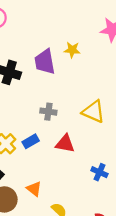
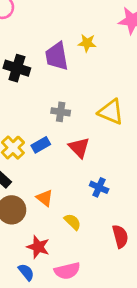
red triangle: (65, 144) -> (79, 148), turned 36
blue cross: (99, 172) -> (99, 187), moved

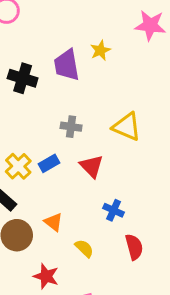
yellow star: (87, 43) -> (100, 50), turned -30
red semicircle: (120, 236) -> (134, 247), moved

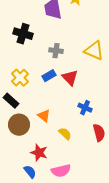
black cross: (23, 78) -> (23, 34), moved
blue rectangle: (49, 163) -> (49, 76), moved

